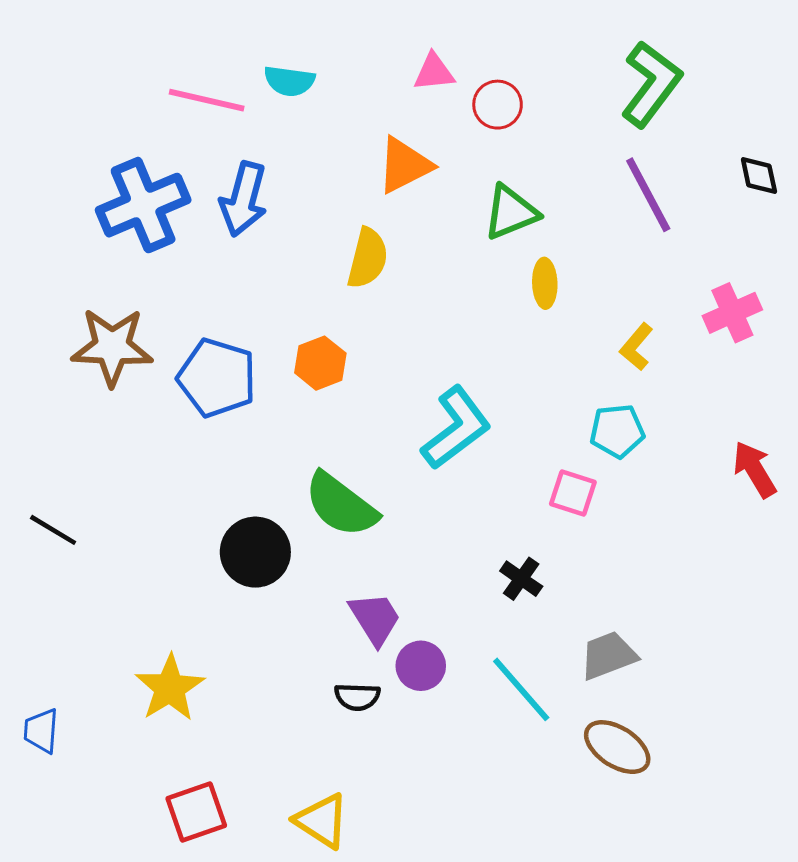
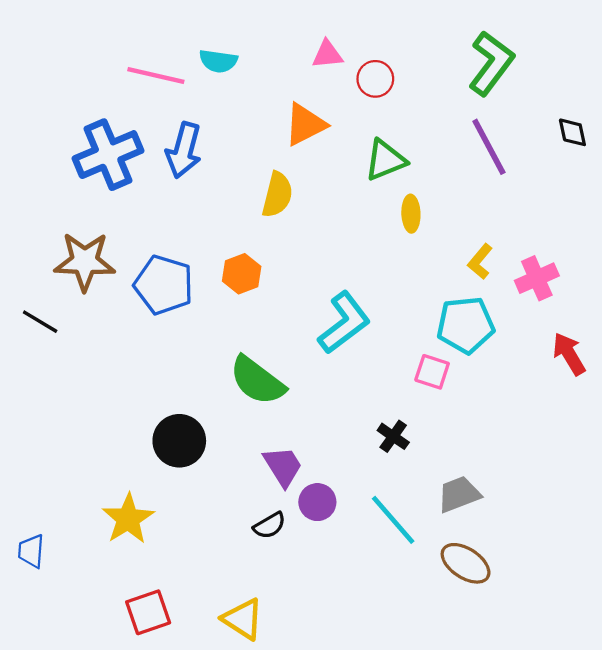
pink cross: (732, 313) -> (537, 278), moved
cyan pentagon: (617, 431) -> (466, 325), size x1.4
black line: (53, 530) -> (40, 322), moved
black circle: (255, 552) -> (179, 441), moved
black semicircle: (357, 697) -> (270, 525), turned -32

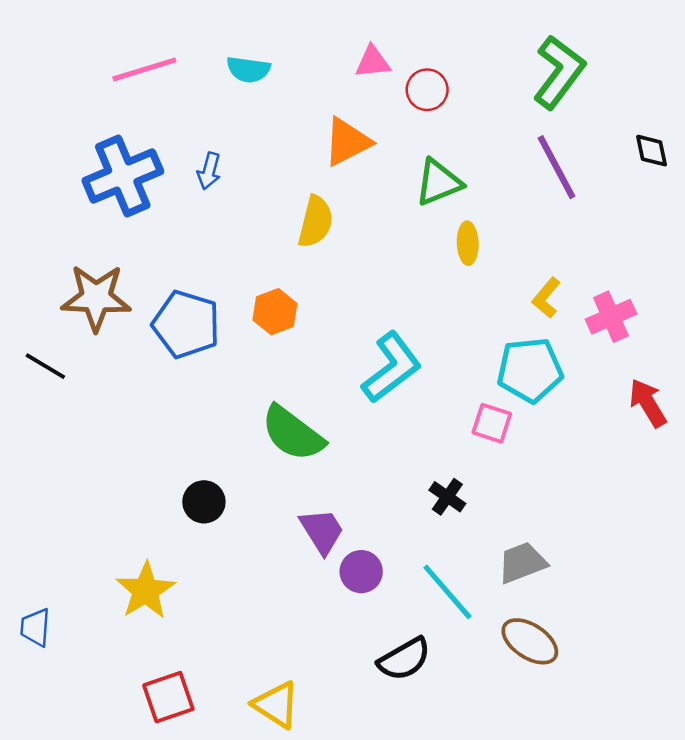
pink line: (156, 76) -> (144, 69), moved, turned -30
blue arrow: (184, 150) -> (209, 171), size x0.6
black circle: (179, 441) -> (204, 502), size x0.7
black semicircle: (270, 525) -> (404, 659), moved, size x1.4

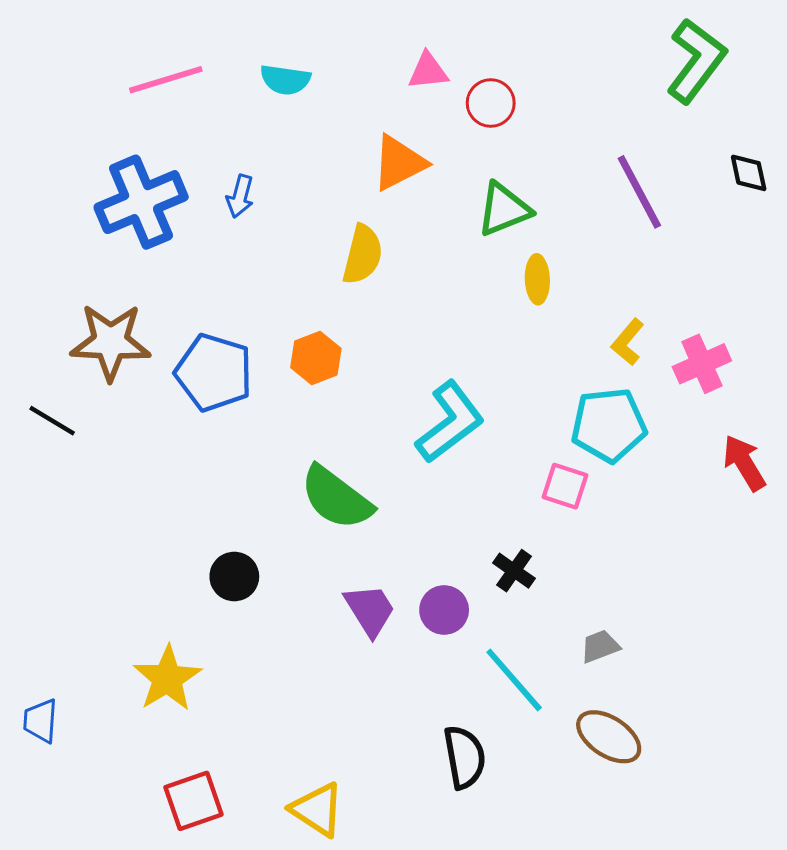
green L-shape: (559, 72) -> (696, 61), moved
gray trapezoid: (522, 563) -> (600, 646), size x0.7
purple circle: (361, 572) -> (444, 610), moved
black semicircle: (404, 659) -> (464, 757), turned -70

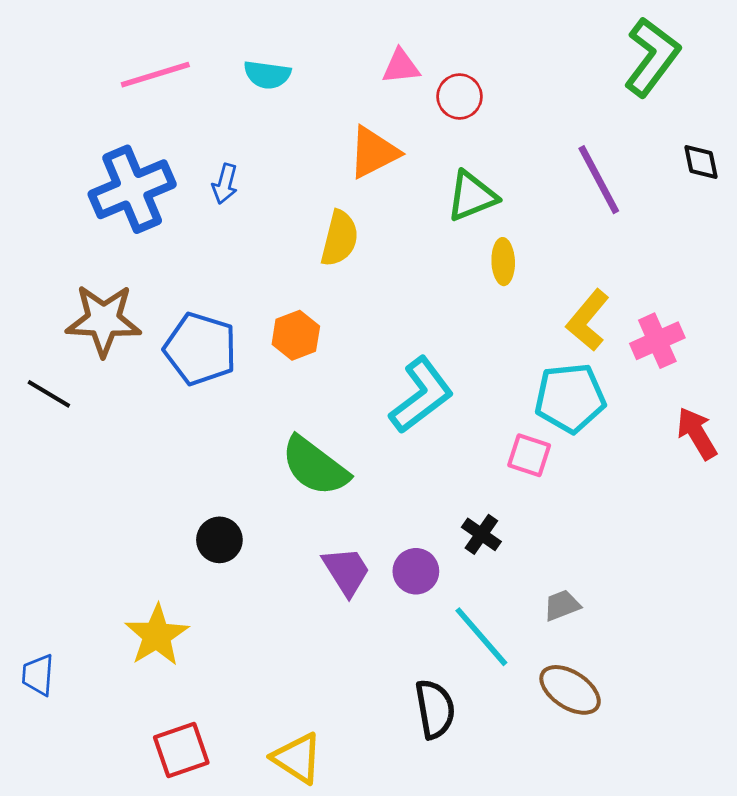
yellow L-shape: (628, 342) -> (588, 320), size x1.4

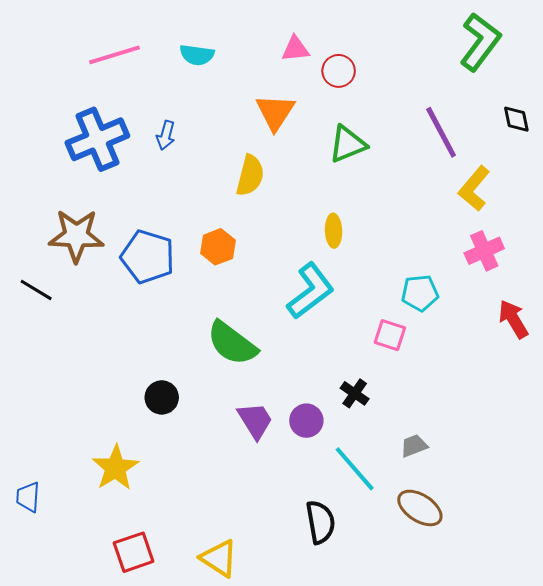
orange triangle: (374, 152) -> (275, 112), turned -30
yellow ellipse: (503, 262) -> (334, 231), moved
yellow L-shape: (588, 320) -> (474, 188), moved
cyan pentagon: (570, 398) -> (420, 293), size x0.7

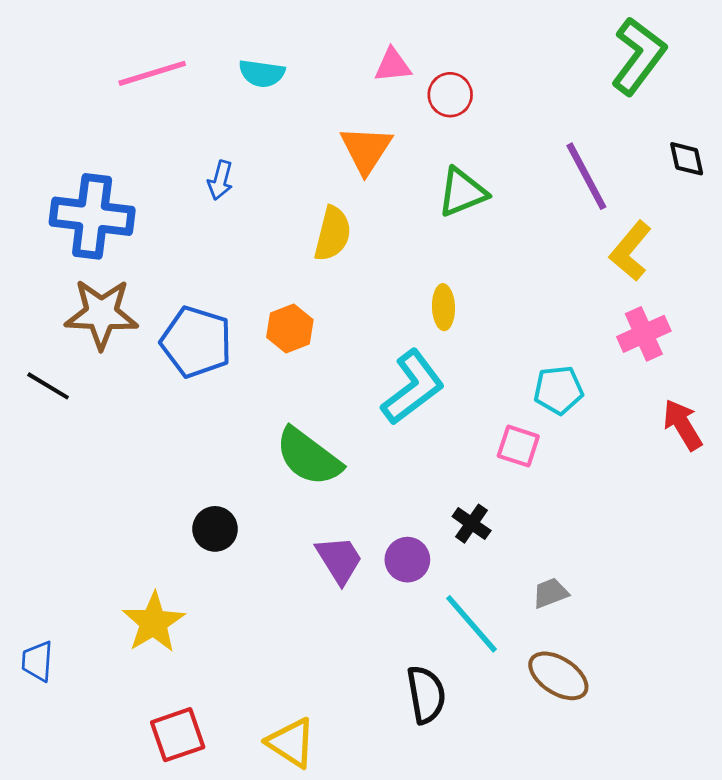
blue cross: (97, 139) -> (92, 216), moved, turned 30

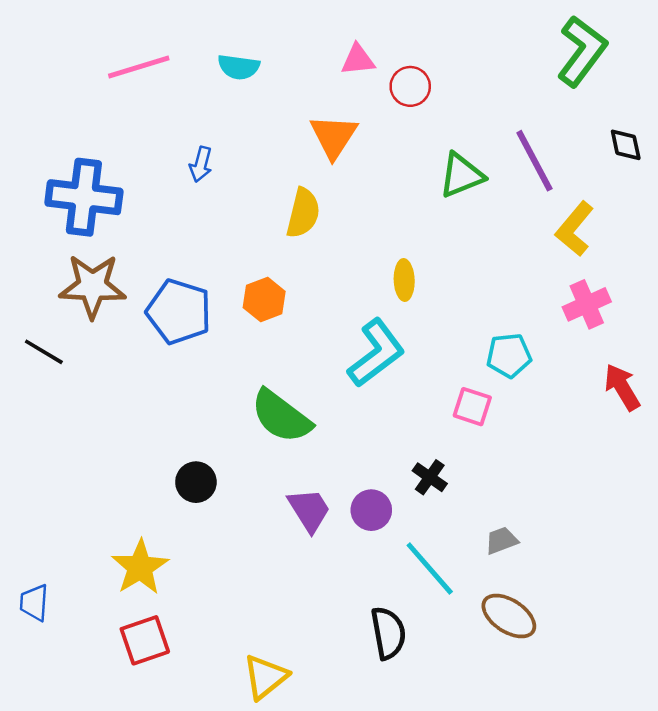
green triangle: (462, 192) -> (461, 175), moved
red square: (178, 735) -> (145, 640), moved
yellow triangle: (291, 743) -> (265, 677), turned 48

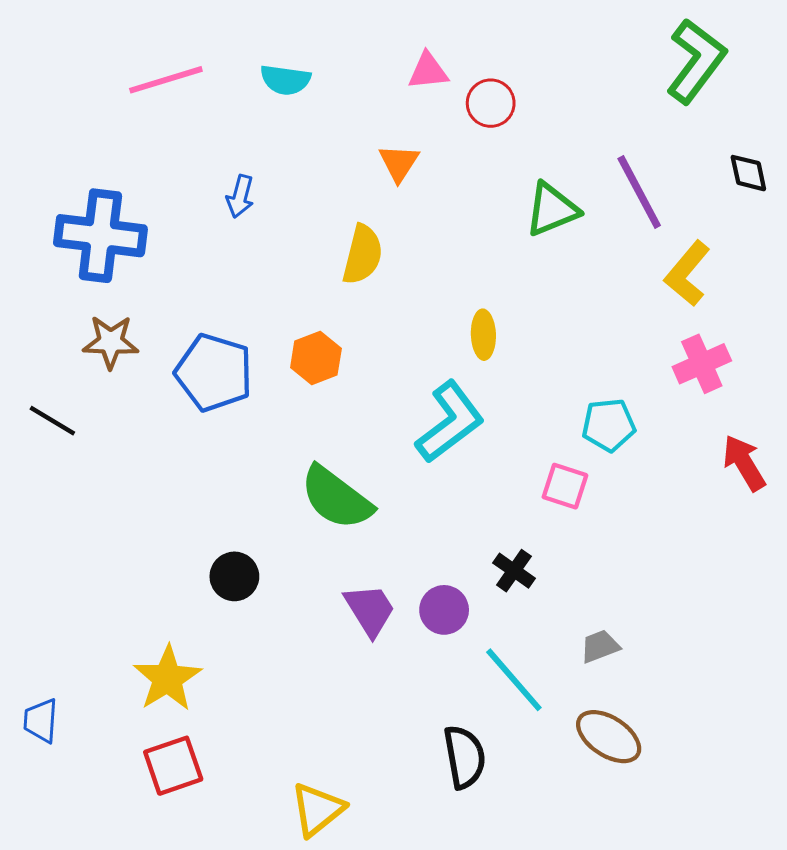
orange triangle: (334, 136) -> (399, 163), size x0.7
brown star: (92, 286) -> (111, 342), size x0.7

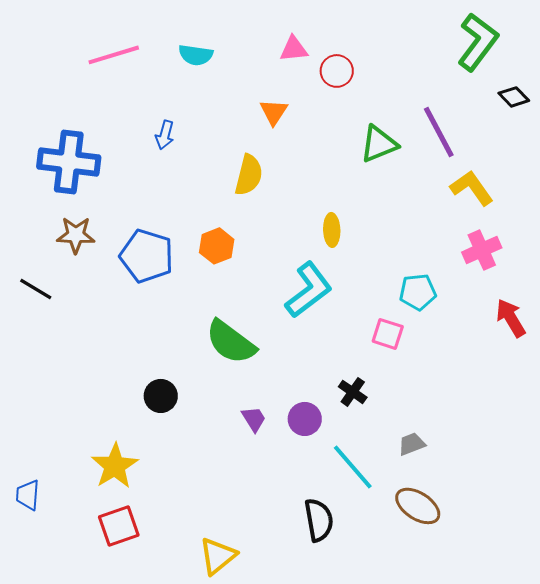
black diamond: (748, 173) -> (514, 97), moved, turned -32
yellow L-shape: (687, 274) -> (472, 188), turned 105
purple trapezoid: (370, 610) -> (254, 419), size x0.7

